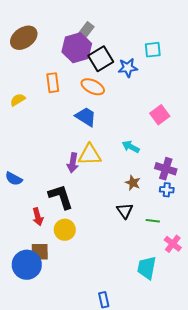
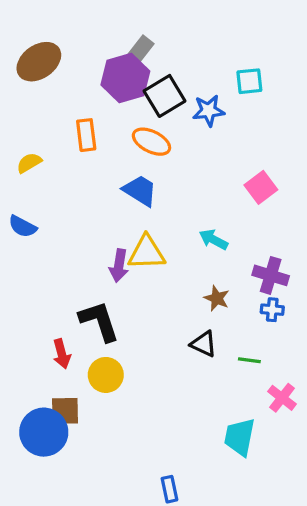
blue semicircle: (14, 179) -> (23, 226), moved
black triangle: (125, 211) -> (204, 344), turned -30

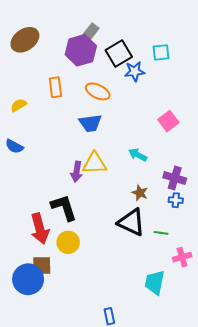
black square: (165, 96) -> (119, 54), moved
blue trapezoid: (140, 191) -> (90, 123), turned 140
black triangle: (204, 344) -> (131, 222), size x1.6
red arrow: (62, 354) -> (40, 229), size x1.6
pink cross: (282, 398) -> (182, 257), turned 36

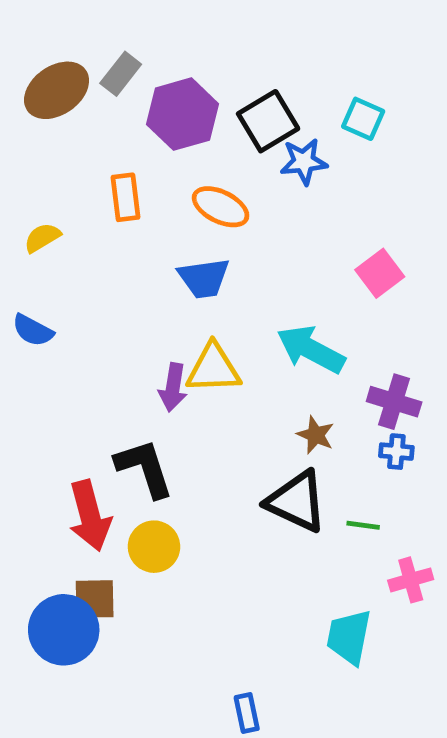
gray rectangle: (90, 32) -> (121, 74), moved
cyan square: (161, 52) -> (363, 119), turned 30
cyan arrow: (138, 155) -> (311, 349), size x1.6

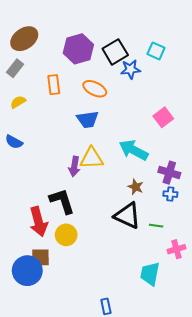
gray rectangle: (121, 74) -> (15, 68), moved

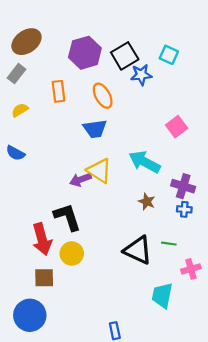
orange ellipse: (95, 89) -> (103, 96), turned 35
yellow triangle: (92, 158) -> (99, 171), turned 35
purple arrow: (74, 166) -> (81, 180), turned 60
black triangle: (127, 215) -> (138, 250), moved
blue circle: (27, 271) -> (30, 315), moved

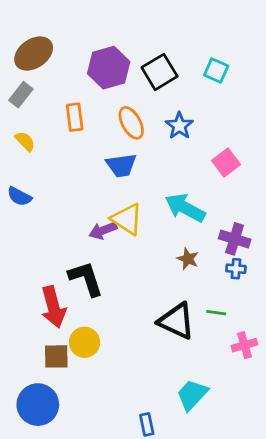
blue star: (141, 75) -> (179, 126), moved, turned -30
yellow semicircle: (20, 110) -> (25, 141), turned 77
yellow circle: (72, 253) -> (85, 342), moved
cyan trapezoid: (162, 295) -> (192, 395), moved, turned 32

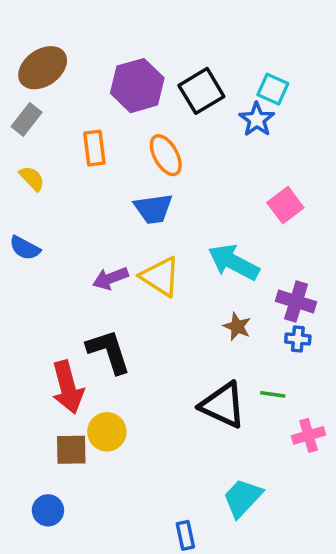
blue star: (179, 126) -> (257, 119), moved
purple arrow: (103, 230) -> (110, 278), moved
blue circle: (38, 405) -> (48, 510), size x0.6

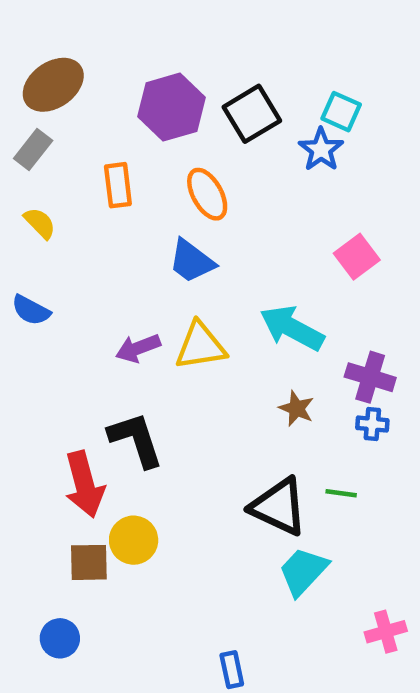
blue trapezoid: (153, 209) -> (192, 261), turned 45
yellow triangle: (160, 277) -> (201, 346), turned -42
pink cross: (309, 435) -> (386, 632), moved
cyan trapezoid: (243, 498) -> (303, 571), moved

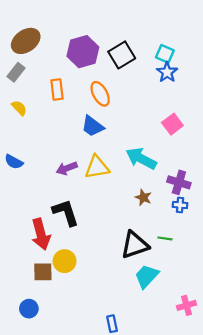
blue star: (321, 149) -> (167, 72), moved
blue semicircle: (31, 310) -> (14, 162), moved
black triangle: (279, 507) -> (135, 245), turned -44

